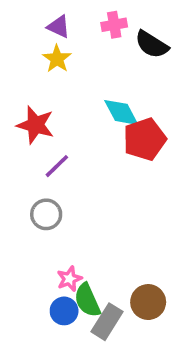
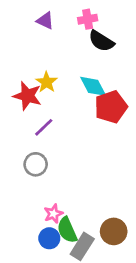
black semicircle: (152, 44) -> (101, 41), moved
yellow star: (57, 59) -> (47, 82), moved

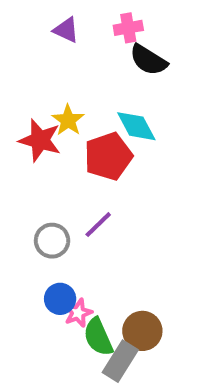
red pentagon: (111, 107) -> (108, 156), moved
purple line: (44, 127) -> (98, 225), moved
brown circle: (114, 231) -> (142, 331), moved
blue circle: (49, 238) -> (60, 299), moved

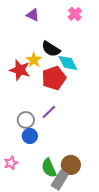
pink cross: (128, 28) -> (75, 14), moved, turned -32
black semicircle: (148, 60) -> (51, 49), moved
blue circle: (60, 299) -> (30, 136), moved
pink star: (78, 313) -> (11, 163), moved

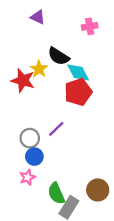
pink cross: (75, 14) -> (90, 26), moved, turned 32
red pentagon: (54, 78) -> (78, 92), moved
pink star: (11, 163) -> (27, 177), moved
brown circle: (71, 165) -> (98, 190), moved

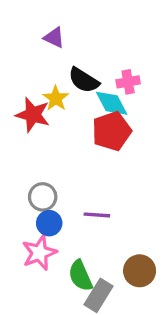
purple triangle: (38, 17) -> (54, 38), moved
pink cross: (90, 26) -> (128, 82), moved
purple line: (56, 129) -> (97, 215), moved, turned 48
pink star: (27, 177) -> (39, 253), size x1.5

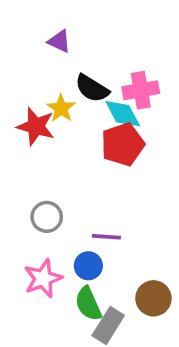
pink cross: (128, 82) -> (141, 90), size x1.4
blue circle: (49, 223) -> (88, 266), moved

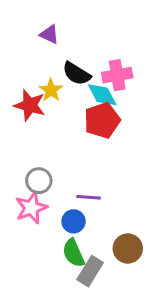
pink star: (43, 278) -> (31, 208), moved

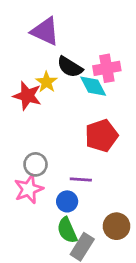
purple triangle: (49, 34) -> (45, 31), size x1.6
red pentagon: (102, 120) -> (101, 136), moved

